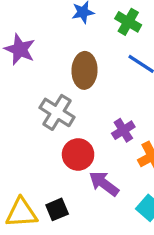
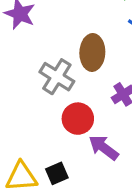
brown ellipse: (85, 70) -> (92, 52), moved

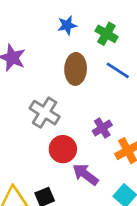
brown ellipse: (92, 52) -> (76, 69), moved

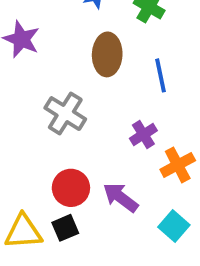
blue line: (118, 70) -> (161, 75), moved, turned 45
red circle: (63, 149) -> (71, 188), moved

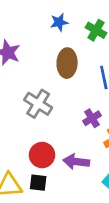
purple arrow: (121, 197) -> (76, 162), turned -30
black square: (65, 228) -> (38, 183), turned 30

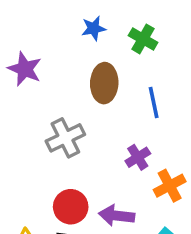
gray cross: (38, 104) -> (65, 138), turned 32

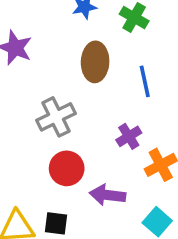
red circle: (71, 207) -> (67, 168), moved

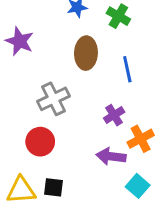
red circle: (67, 168) -> (40, 142), moved
purple arrow: (107, 195) -> (111, 156), moved

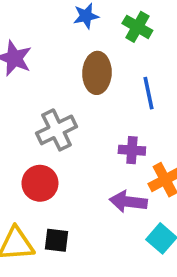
purple cross: (114, 115) -> (132, 150), turned 36

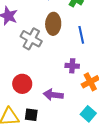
gray cross: (57, 130) -> (31, 39), moved, turned -35
purple arrow: (128, 202) -> (53, 95), moved

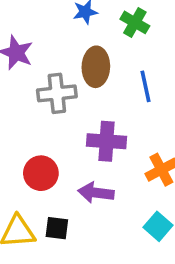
gray cross: (31, 39) -> (57, 93), turned -35
purple cross: (72, 66) -> (107, 141), moved, size x1.5

